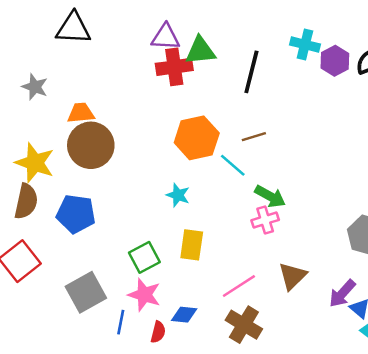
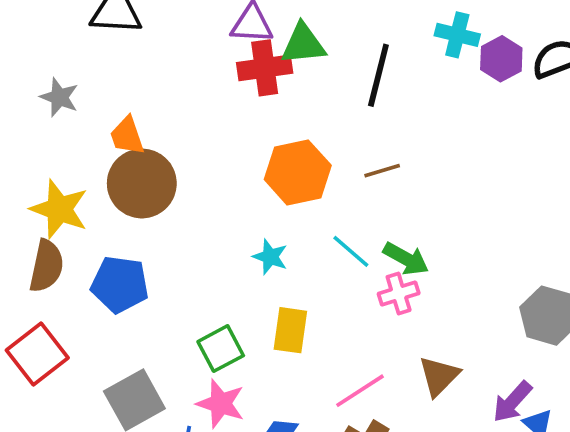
orange trapezoid: (81, 113) -> (127, 136), turned -104
cyan line: (233, 165) -> (351, 251), moved

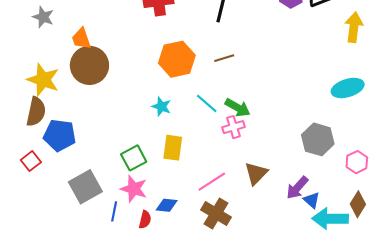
blue pentagon: (120, 284) -> (60, 135), moved
red square: (37, 354) -> (31, 161), size x0.6

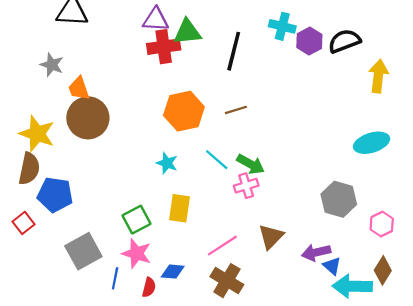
gray star: (43, 17) -> (52, 65), moved
purple arrow: (297, 188) -> (316, 252), turned 35

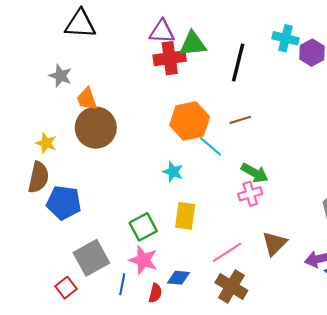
yellow star: (37, 134) -> (46, 143), size x0.6
cyan line: (217, 160) -> (210, 146), moved
red square: (24, 223) -> (66, 288), moved

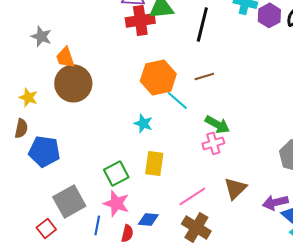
brown semicircle: (38, 177) -> (21, 128), size x0.7

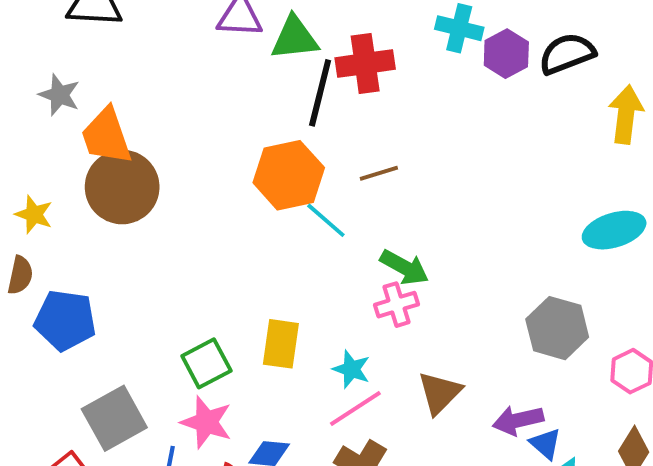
red cross: (140, 20) -> (365, 64), moved
black line: (202, 24) -> (320, 93), moved
orange trapezoid: (65, 57) -> (106, 136), size x1.4
cyan star: (143, 123) -> (351, 369), moved

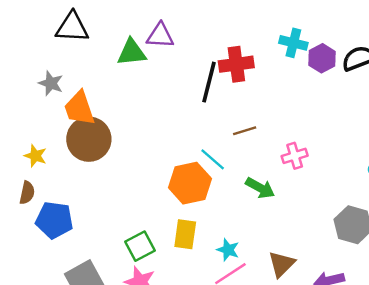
green triangle: (295, 38) -> (132, 52), moved
orange hexagon: (289, 175) -> (190, 183), moved
pink cross: (397, 305) -> (295, 156), moved

